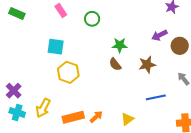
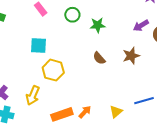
green star: (120, 45) -> (98, 25), moved
blue line: (156, 97) -> (144, 101), moved
yellow arrow: (43, 108) -> (33, 95), moved

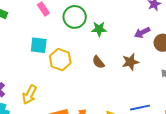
green circle: (72, 15) -> (75, 17), size x1.5
yellow hexagon: (53, 70) -> (60, 59), moved

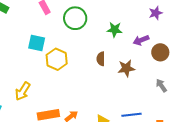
green star: (99, 29) -> (115, 30), moved
brown semicircle: (98, 62) -> (101, 59), moved, turned 32

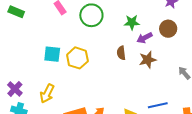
purple arrow: (141, 40) -> (145, 38), moved
cyan square: (37, 43) -> (52, 54), moved
brown circle: (160, 52) -> (168, 29), moved

